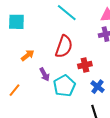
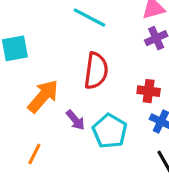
orange arrow: (28, 55) -> (43, 96), size x1.6
red cross: (85, 65) -> (149, 91), moved, turned 32

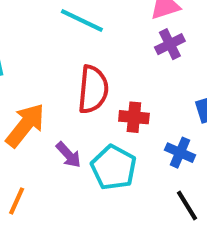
red cross: (149, 91) -> (134, 117), moved

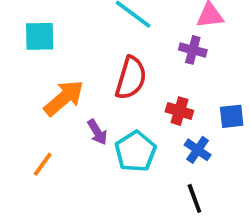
purple cross: (170, 44) -> (193, 50), moved, turned 30
red cross: (134, 117) -> (179, 111), moved

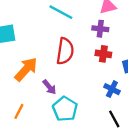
red cross: (179, 111) -> (103, 54), moved
cyan pentagon: (136, 151) -> (65, 109), moved

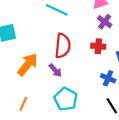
purple cross: (100, 29) -> (105, 22), moved, turned 32
purple arrow: (49, 87) -> (55, 70), moved

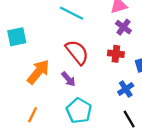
red semicircle: (63, 46) -> (77, 52), turned -45
blue cross: (108, 78) -> (126, 89), turned 32

